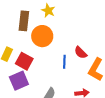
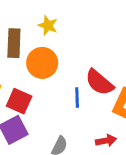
red semicircle: (81, 53) -> (99, 82), size x1.5

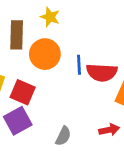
red semicircle: (99, 82) -> (102, 72), turned -36
blue line: (77, 97) -> (79, 65), moved

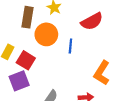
red semicircle: (102, 72) -> (92, 21), moved, turned -40

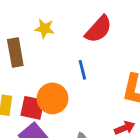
orange circle: (46, 34) -> (53, 98), moved

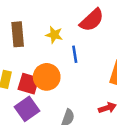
yellow star: (45, 29) -> (54, 35), moved

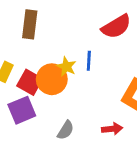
yellow star: (54, 35) -> (66, 67), moved

